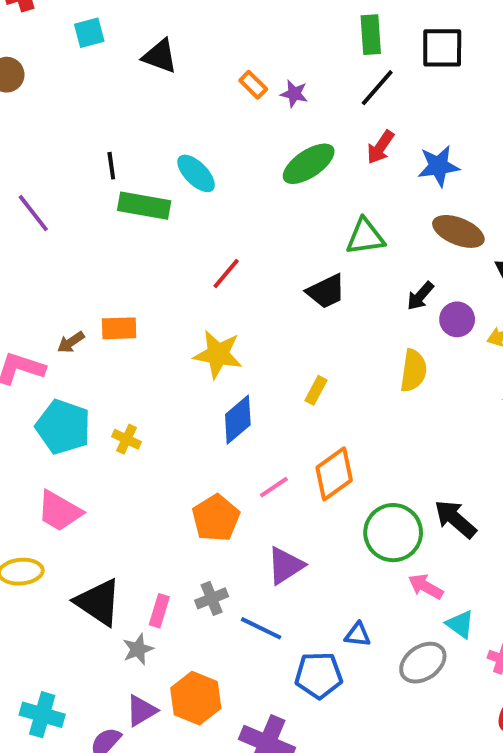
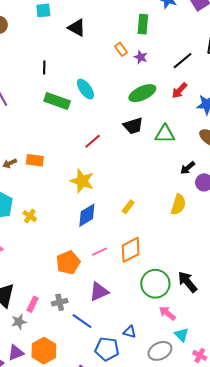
green rectangle: (371, 35) -> (143, 24), moved
black line: (111, 166) -> (44, 68), moved
black trapezoid: (326, 291) -> (133, 126), moved

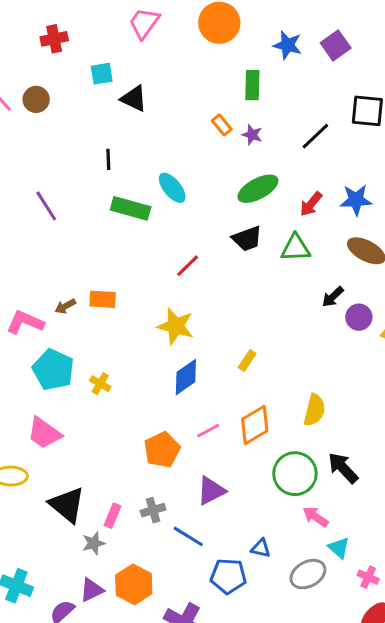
black triangle: (77, 28) -> (134, 99), moved
red arrow: (179, 90) -> (311, 204), moved
yellow semicircle: (178, 205) -> (314, 410), moved

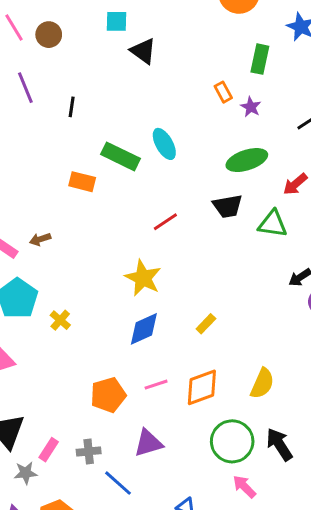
black line: (108, 159) -> (72, 107), moved
purple line: (46, 206) -> (25, 88), moved
orange rectangle: (103, 299) -> (82, 182), moved

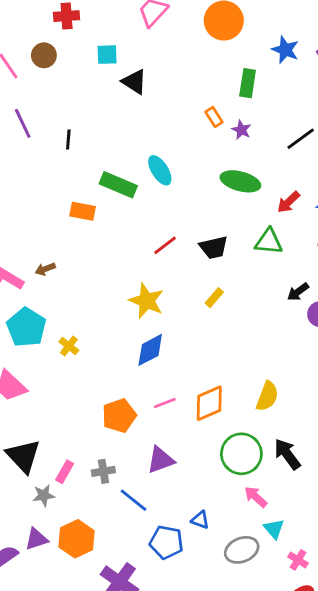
brown circle: (49, 35) -> (44, 55), moved
green ellipse: (247, 160) -> (240, 181), turned 36
black trapezoid: (228, 206) -> (214, 247), moved
yellow rectangle: (206, 324) -> (214, 298), moved

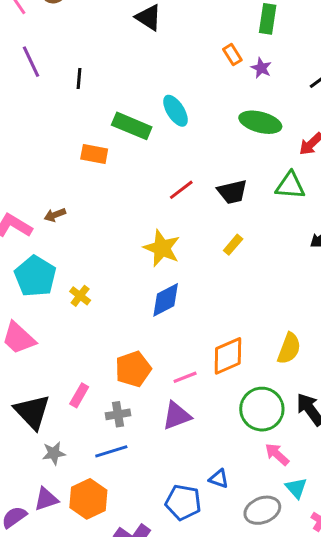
pink line: (165, 403) -> (185, 377), moved
gray cross: (103, 471) -> (118, 414), moved
pink rectangle: (65, 472) -> (79, 395), moved
blue line: (133, 500) -> (111, 451), moved, turned -56

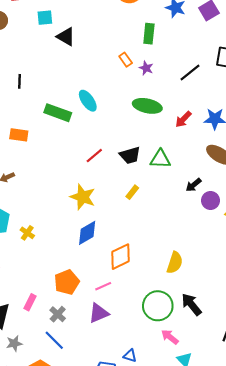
orange rectangle: (94, 154) -> (19, 135), moved
green triangle: (290, 186) -> (160, 159), moved
orange diamond: (228, 356) -> (120, 257), moved
gray cross: (118, 414) -> (58, 314), turned -35
blue line: (111, 451) -> (54, 340), turned 65

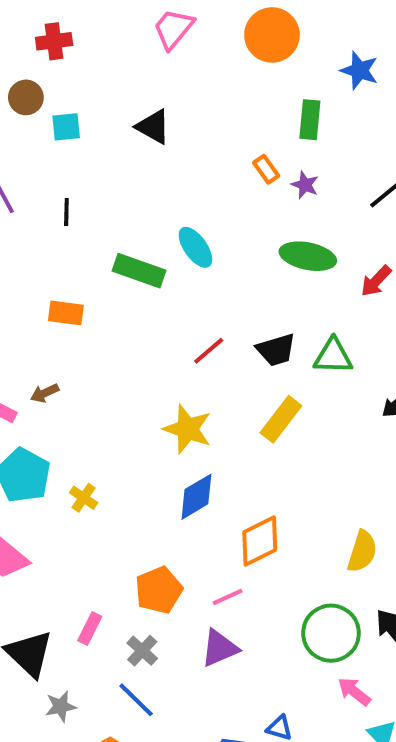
cyan square: (45, 18) -> (66, 127), moved
yellow rectangle: (132, 192) -> (281, 419), size x1.6

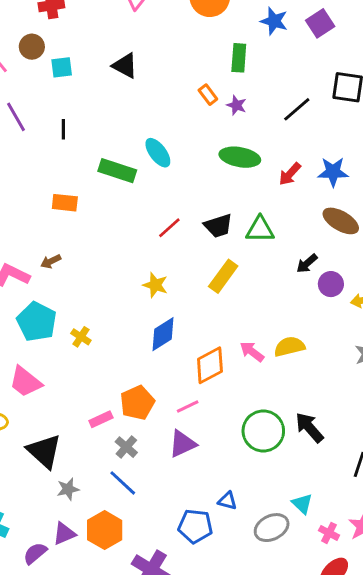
yellow star: (188, 429) -> (155, 285), size x0.7
yellow semicircle: (362, 551) -> (289, 347), moved, turned -120
pink rectangle: (90, 629) -> (101, 419), moved, turned 40
pink arrow: (354, 692) -> (252, 352), moved

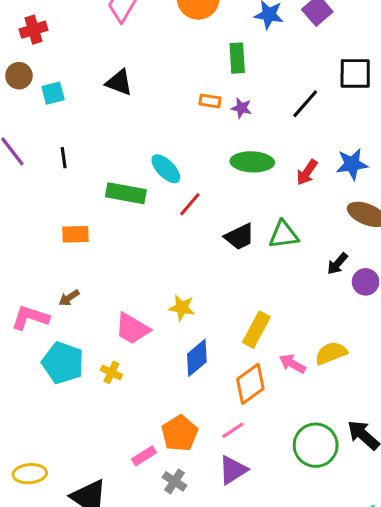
orange rectangle: (208, 95) -> (210, 101), turned -36
red line: (169, 228) -> (190, 204), moved
yellow rectangle: (223, 276) -> (256, 330), moved
pink trapezoid: (25, 382) -> (132, 329), moved

